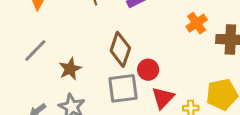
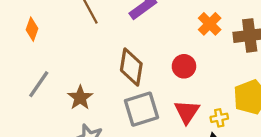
red circle: (148, 70) -> (184, 66), moved

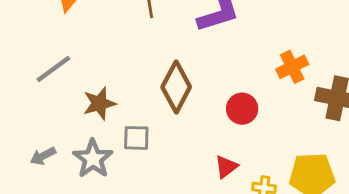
gray square: (142, 109) -> (136, 138), moved, size x0.6
red triangle: (187, 112) -> (226, 167), size x0.7

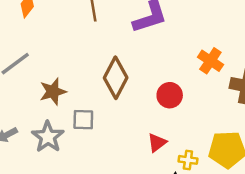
orange cross: (292, 67) -> (210, 61), turned -30

